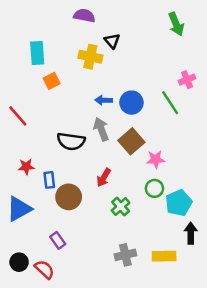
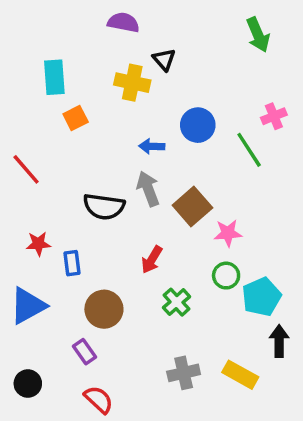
blue circle: (131, 103) -> (198, 125), moved
brown circle: (69, 197) -> (104, 309), moved
yellow rectangle: (164, 256) -> (240, 375), turned 30
red semicircle: (44, 269) -> (99, 399), moved

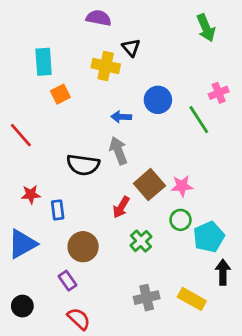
brown square: (192, 206) -> (149, 185), moved

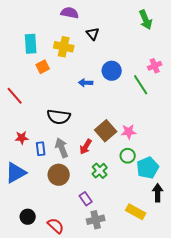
yellow cross: (106, 66) -> (64, 47), moved
gray arrow: (118, 151) -> (62, 148), moved
purple rectangle: (68, 281) -> (86, 199), moved
gray cross: (147, 298) -> (96, 220), moved
black circle: (22, 306) -> (28, 217), moved

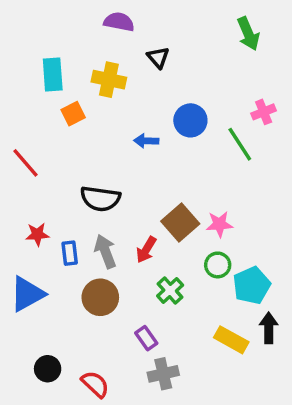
yellow rectangle: (136, 212) -> (231, 340), moved

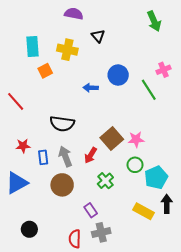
red semicircle: (95, 384) -> (75, 239), moved, turned -132

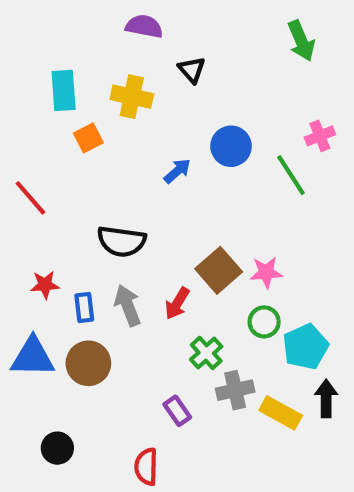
blue arrow: (91, 88) -> (177, 171), turned 136
blue triangle: (17, 183) -> (33, 357), turned 30
brown circle: (62, 185) -> (88, 363), moved
gray cross: (101, 232) -> (235, 390), moved

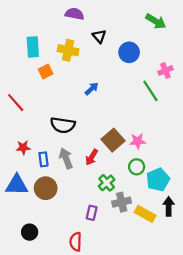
green arrow: (301, 41) -> (156, 21), turned -36
blue circle: (231, 146) -> (129, 52), moved
purple rectangle: (177, 411) -> (92, 213), turned 48

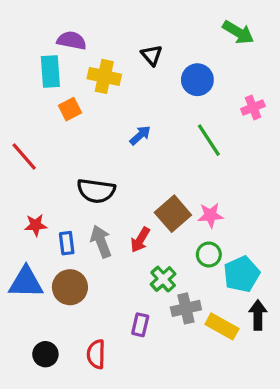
purple semicircle: (75, 14) -> (72, 40), moved
green line: (150, 91) -> (209, 140), moved
red semicircle: (76, 242) -> (96, 354), moved

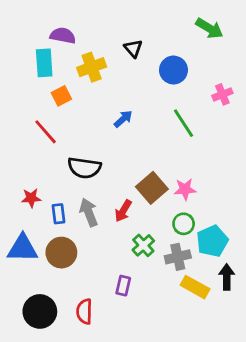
yellow cross: (104, 76) -> (92, 67), turned -32
red line: (24, 156) -> (46, 132), moved
gray cross: (186, 308) -> (178, 257), moved
black circle: (45, 354) -> (40, 311), size x1.5

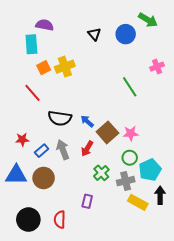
yellow cross: (92, 67) -> (65, 67), moved
blue circle: (173, 70) -> (126, 34), moved
blue arrow: (123, 119) -> (87, 121), moved, turned -96
blue rectangle: (59, 214) -> (42, 151), turned 56

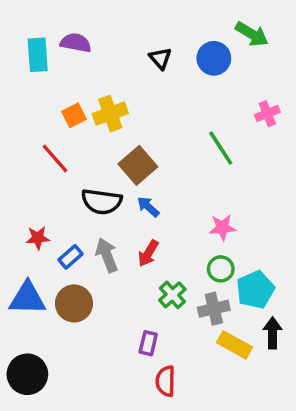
cyan rectangle: (31, 44) -> (38, 55), moved
brown square: (107, 132) -> (138, 165), moved
black circle: (28, 220) -> (27, 374), moved
red semicircle: (60, 220) -> (165, 381), moved

